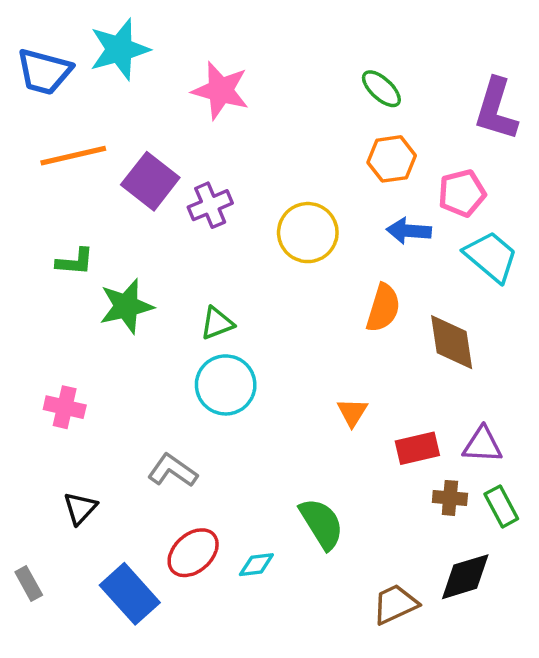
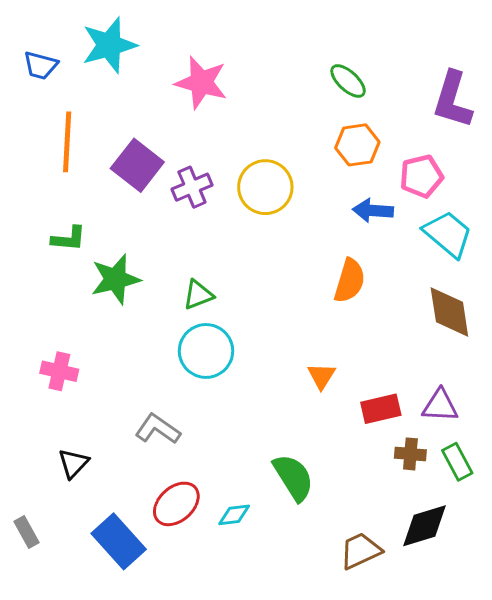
blue trapezoid: (44, 72) -> (41, 65), size x0.7
orange line: (73, 156) -> (67, 142), turned -74
yellow circle: (308, 233) -> (265, 187), moved
brown diamond: (452, 342) -> (449, 312), moved

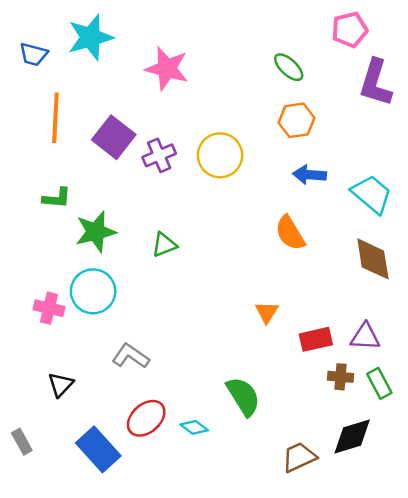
pink pentagon: (421, 176) -> (350, 30), moved
orange semicircle: (350, 281) -> (290, 233), turned 132
cyan circle: (206, 351) -> (93, 291), moved
cyan diamond: (234, 515) -> (194, 427), turned 44

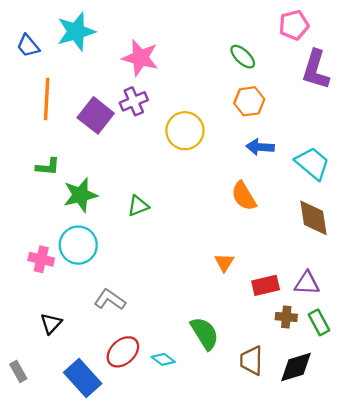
blue trapezoid: (33, 54) -> (28, 46), turned 35
purple cross: (159, 155) -> (134, 101), moved
brown trapezoid: (299, 457) -> (251, 361), moved, turned -64

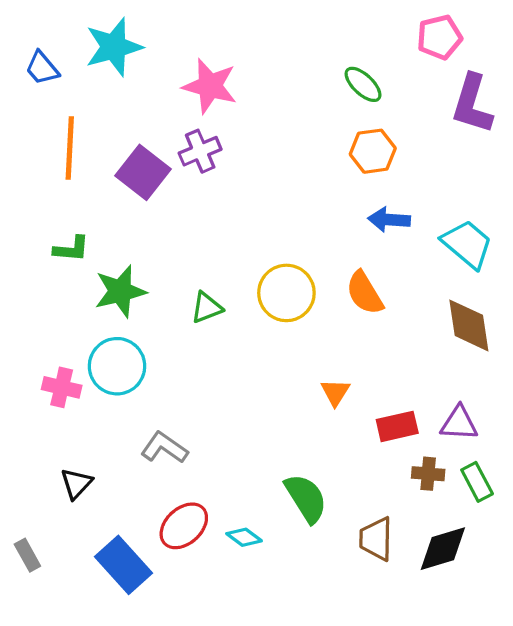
yellow circle: (185, 131) -> (286, 293), moved

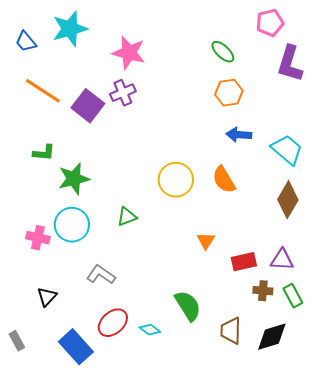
orange line: (70, 148) -> (43, 91), turned -60
green triangle: (207, 308) -> (127, 217), moved
brown diamond: (469, 325) -> (288, 200), turned 39

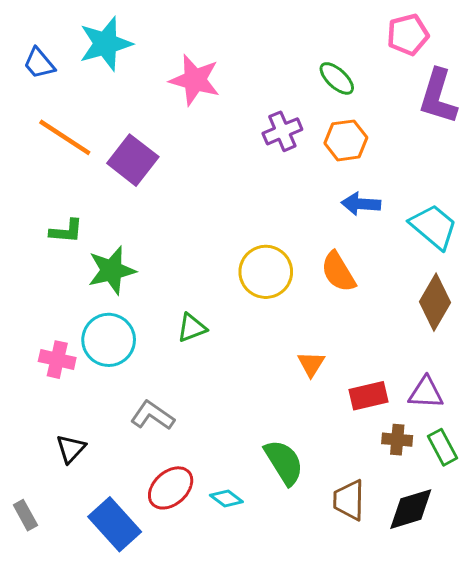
purple cross: (123, 93) -> (282, 131), moved

